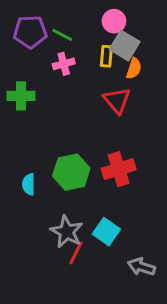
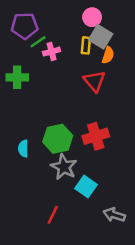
green line: (62, 35) -> (38, 42), moved, turned -63
gray star: (67, 232) -> (64, 167), moved
red line: (76, 253) -> (53, 215), moved

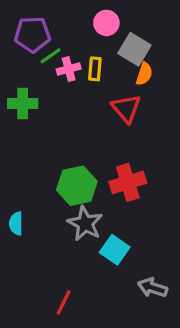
pink circle: (92, 17) -> (106, 23), moved
yellow rectangle: (86, 45) -> (95, 69), moved
cyan semicircle: (23, 149) -> (16, 223), moved
red line: (53, 215) -> (64, 302), moved

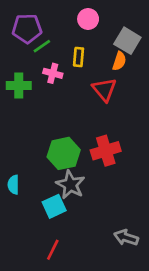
gray square: (134, 49) -> (127, 41), moved
pink cross: (69, 69) -> (53, 73), moved, turned 30
cyan square: (115, 250) -> (54, 206), moved, turned 30

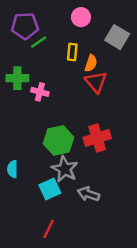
orange semicircle: (119, 61) -> (91, 63), moved
pink cross: (53, 73) -> (40, 92), moved
gray arrow: (126, 238) -> (88, 194), moved

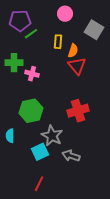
green hexagon: (59, 140) -> (31, 111), moved

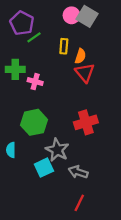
purple pentagon: (20, 21) -> (22, 23), turned 30
gray square: (94, 30) -> (87, 16), moved
red line: (39, 184) -> (79, 203), moved

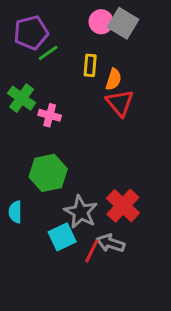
purple pentagon: (22, 23) -> (31, 33), turned 30
green cross: (15, 69) -> (22, 98), turned 36
red cross: (86, 122) -> (123, 206), moved, turned -30
red line: (79, 203) -> (92, 251), moved

